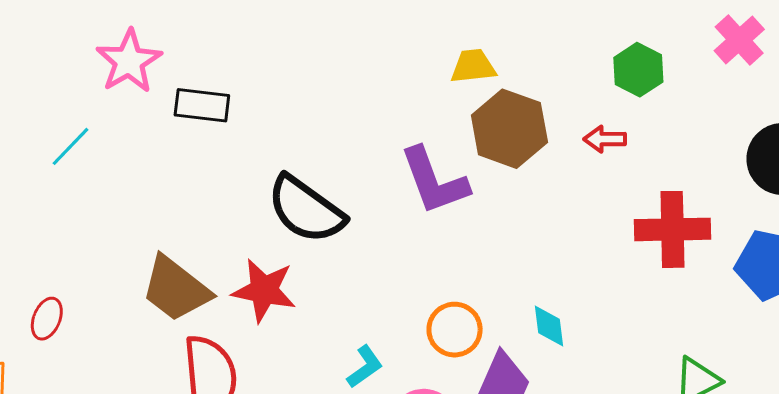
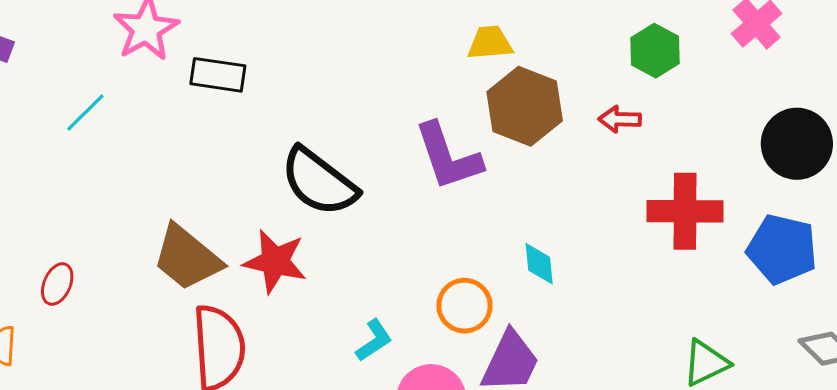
cyan diamond: (549, 326) -> (539, 264), moved

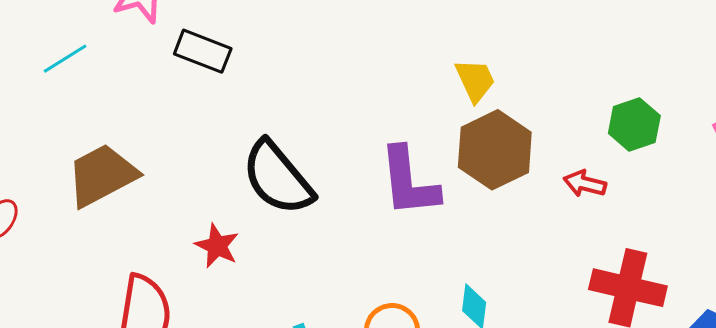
yellow trapezoid: (490, 43) -> (475, 80), turned 57
brown trapezoid: (187, 258) -> (102, 175), moved, turned 100
red star: (275, 261) -> (217, 246), size x0.7

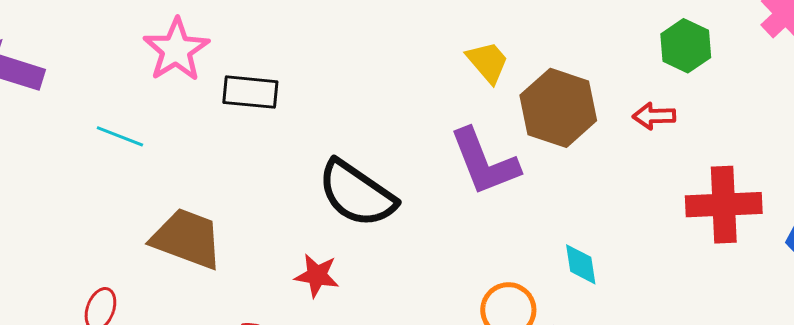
cyan line: (65, 59) -> (120, 136), turned 69
yellow trapezoid: (475, 80) -> (488, 62), moved
brown trapezoid: (102, 175) -> (187, 239), turned 64

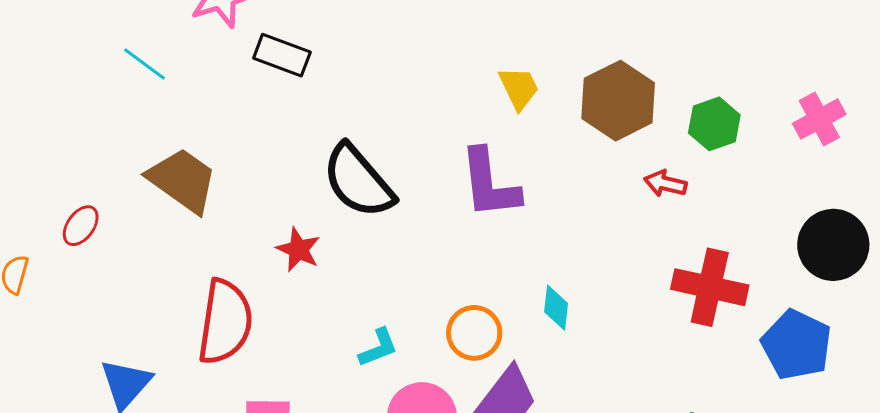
brown hexagon: (558, 108) -> (618, 101), moved

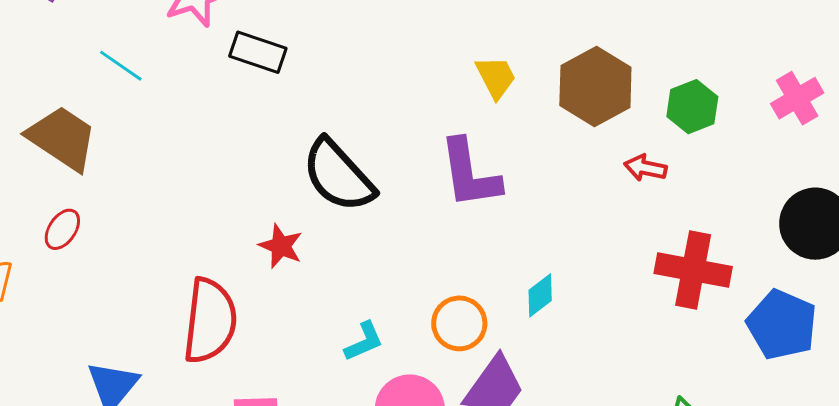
brown trapezoid: (183, 180) -> (62, 138), moved
cyan diamond: (556, 308) -> (540, 295), turned 48

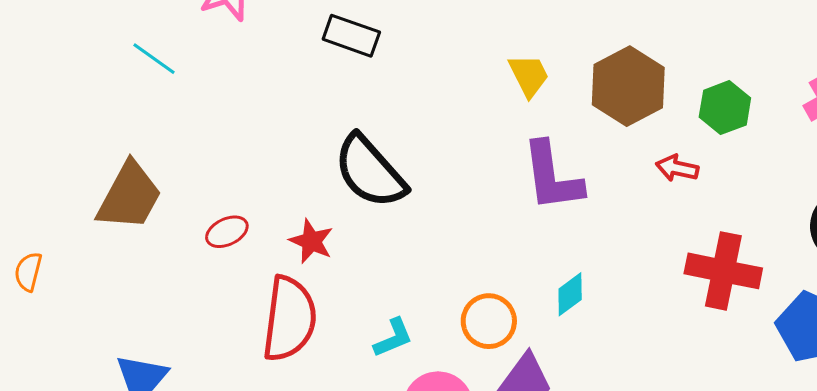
black rectangle: (258, 52) -> (351, 36), moved
brown trapezoid: (62, 138) -> (129, 196), moved, turned 84
purple L-shape: (470, 174) -> (552, 177), moved
red ellipse: (62, 229) -> (227, 232), moved, turned 30
red semicircle: (210, 321) -> (289, 319), moved

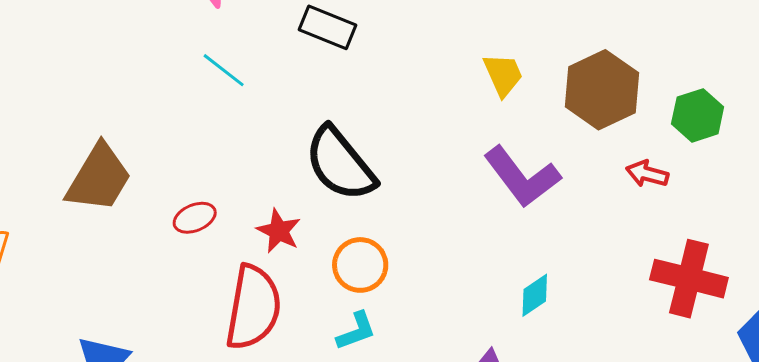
cyan line: (154, 59) -> (224, 70), moved
purple L-shape: (552, 177) -> (522, 177), turned -32
orange circle: (489, 321) -> (360, 265), moved

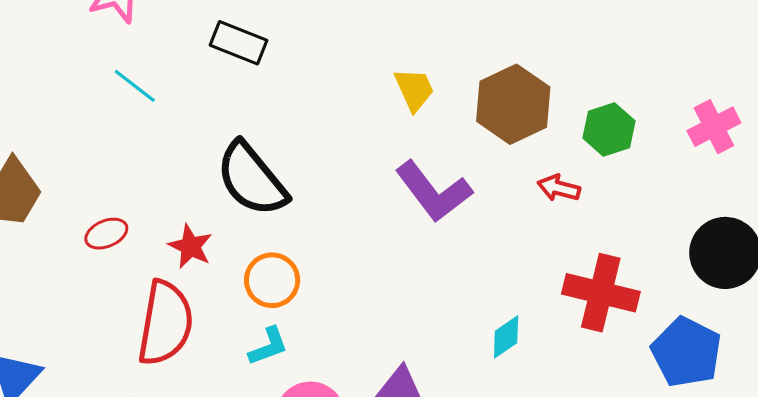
cyan diamond: (535, 295) -> (506, 337), moved

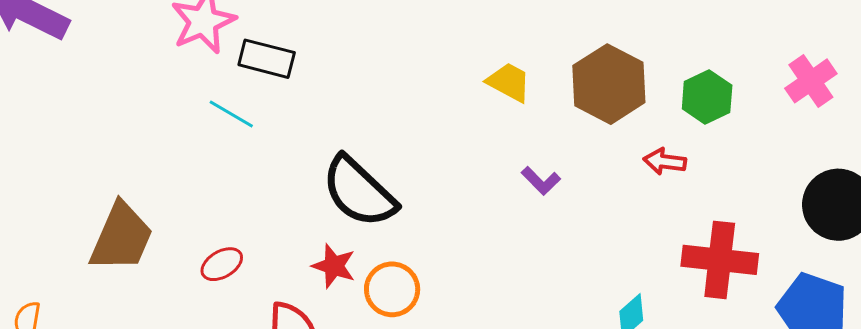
black rectangle: (239, 43) -> (267, 59), moved
yellow trapezoid: (414, 90) -> (509, 82), turned -30
purple L-shape: (433, 191) -> (541, 181), size x0.5
red star: (190, 246) -> (334, 266), moved

